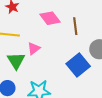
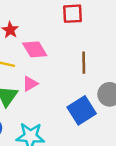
pink diamond: (50, 18) -> (35, 49), moved

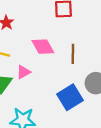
pink diamond: (35, 49) -> (43, 47), moved

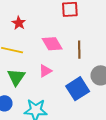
pink triangle: (23, 72) -> (45, 71), moved

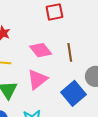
pink triangle: (45, 71) -> (37, 79), size x1.5

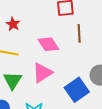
brown line: (70, 52) -> (79, 33), moved

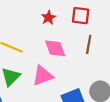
red star: (13, 24) -> (49, 18), moved

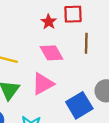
red star: (49, 18) -> (49, 22), moved

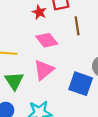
blue square: (79, 105) -> (81, 84), turned -30

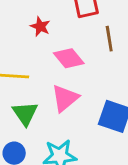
red star: (39, 12) -> (40, 26), moved

